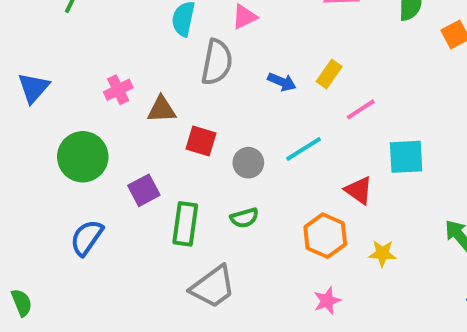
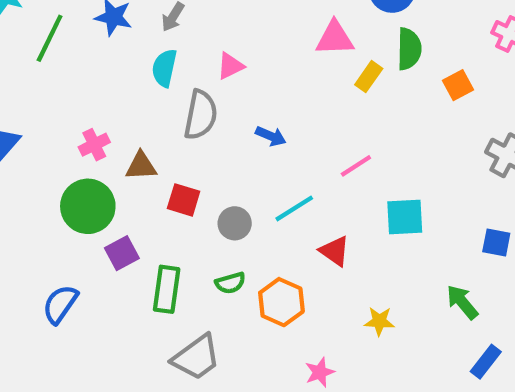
yellow rectangle: (329, 74) -> (369, 77), moved
green circle: (83, 157) -> (88, 206), moved
red triangle: (359, 190) -> (335, 251), moved
orange hexagon: (325, 236) -> (281, 302), moved

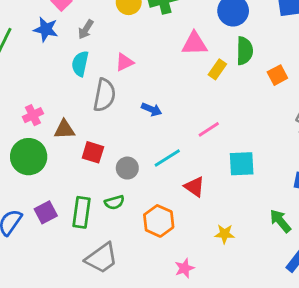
purple square: (122, 253) -> (46, 212), moved
green semicircle: (230, 283) -> (114, 202), moved

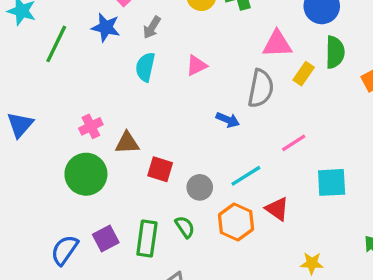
gray semicircle: (104, 95) -> (261, 88), moved
green semicircle: (114, 202) -> (185, 227), turned -108
orange hexagon: (159, 221) -> (236, 222), moved

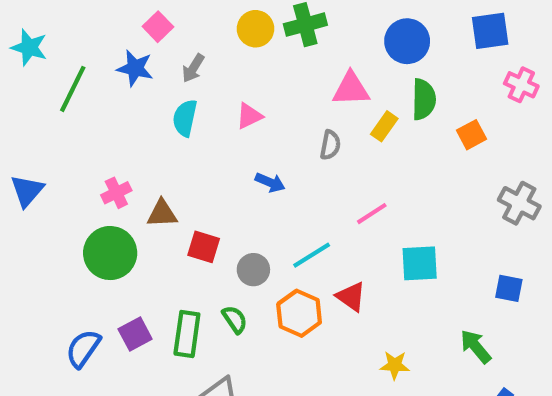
gray semicircle: (261, 88) -> (330, 145), size x0.6
blue arrow: (228, 120) -> (270, 182), moved

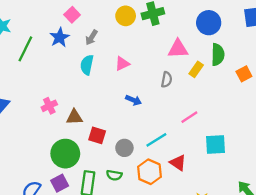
blue star: (135, 68) -> (60, 37), turned 30
green circle: (110, 253) -> (65, 154), moved
green semicircle: (235, 319) -> (114, 175), turned 133

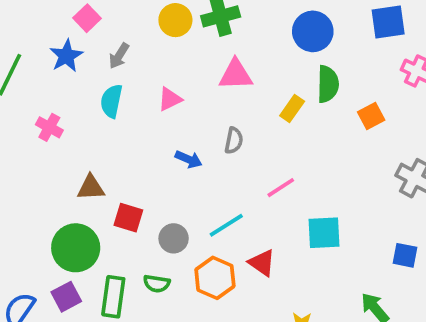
pink triangle: (178, 49) -> (236, 75), moved
gray semicircle: (167, 80) -> (234, 141), moved
pink cross: (49, 106) -> (49, 127), moved, turned -35

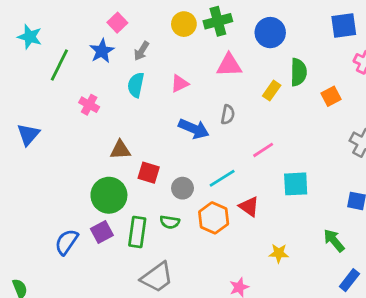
blue circle: (313, 31) -> (270, 33), moved
blue arrow: (189, 159) -> (194, 129), size x1.5

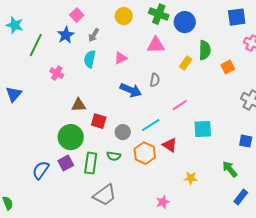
green cross: (218, 21) -> (159, 14), moved, turned 36

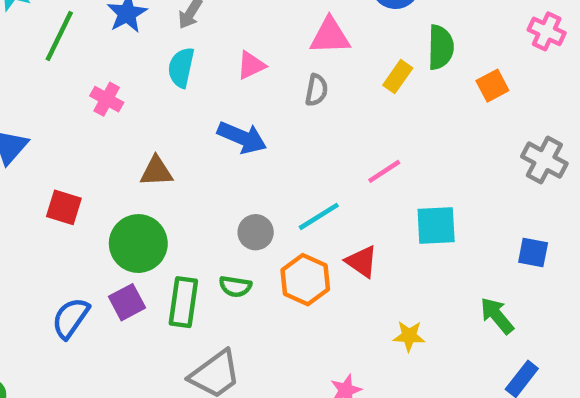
gray semicircle: (155, 80) -> (317, 90), moved
blue arrow: (131, 90) -> (242, 137), moved
red square: (99, 121) -> (64, 207), moved

